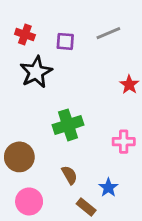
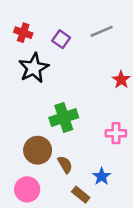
purple square: (65, 41) -> (61, 39), turned 30
brown circle: (19, 157) -> (38, 150), moved

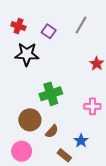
gray line: (102, 31) -> (81, 25), turned -36
black star: (34, 68) -> (27, 54), turned 30
brown semicircle: (65, 165) -> (52, 131), turned 72

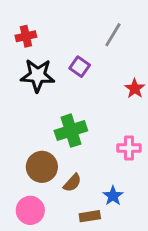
red cross: (18, 26) -> (26, 36), turned -32
purple square: (49, 31) -> (80, 67), moved
brown rectangle: (64, 155) -> (90, 216), turned -48

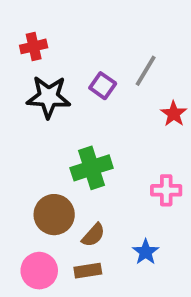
gray line: (113, 35) -> (146, 71), moved
brown rectangle: (90, 216) -> (88, 271), moved

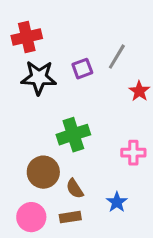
red cross: (34, 46) -> (27, 37), size x1.4
purple square: (103, 86) -> (82, 69), turned 35
brown semicircle: (93, 235) -> (75, 189), turned 105

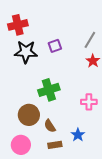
gray line: (117, 57) -> (90, 40), moved
brown rectangle: (70, 217) -> (55, 145), moved

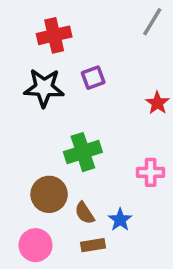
red cross: (18, 25) -> (54, 35), moved
gray line: (90, 40) -> (152, 22), moved
blue star: (78, 135) -> (120, 220), moved

